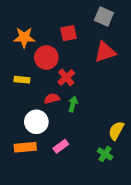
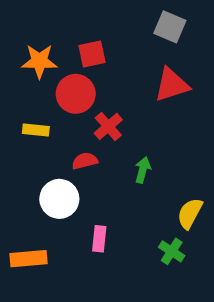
red square: (68, 33) -> (92, 54), moved
green arrow: (73, 104) -> (143, 170), moved
pink rectangle: (61, 146) -> (99, 239), turned -48
orange rectangle: (25, 147) -> (29, 259), moved

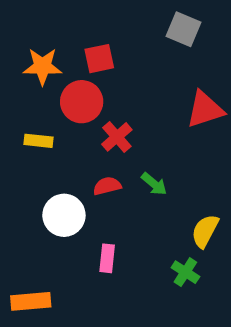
red triangle: (172, 85) -> (205, 110), moved
red semicircle: (85, 161) -> (107, 186), moved
green arrow: (143, 170) -> (154, 184), turned 115
orange rectangle: (29, 259) -> (31, 301), moved

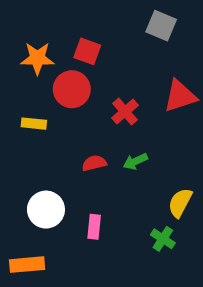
red square: (99, 59) -> (87, 51), turned 32
red cross: (117, 137) -> (125, 112), moved
green arrow: (154, 184) -> (135, 161), turned 115
white circle: (64, 215) -> (46, 210), moved

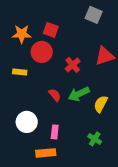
green arrow: (135, 161) -> (79, 94), size x1.5
red semicircle: (94, 163) -> (55, 95), turned 64
yellow semicircle: (180, 203) -> (101, 104), moved
orange rectangle: (27, 265) -> (46, 153), moved

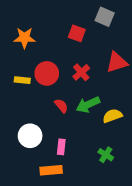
red square: (51, 30) -> (77, 33), moved
red circle: (42, 52) -> (47, 73), moved
yellow semicircle: (101, 104) -> (112, 116), turned 42

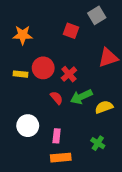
gray square: (105, 17) -> (97, 15), turned 36
red cross: (81, 72) -> (69, 74), moved
orange rectangle: (51, 170) -> (61, 158), moved

